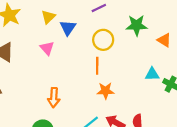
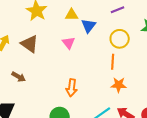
yellow triangle: (48, 17) -> (72, 15), turned 40

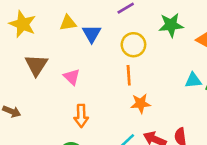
pink triangle: (69, 43) -> (72, 77), moved
brown triangle: (30, 44) -> (36, 65), moved, turned 36

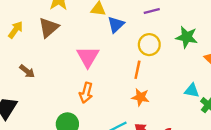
brown triangle: (36, 65) -> (49, 28), moved
pink triangle: (72, 77) -> (88, 57), size x1.5

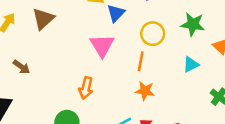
pink triangle: (88, 57) -> (102, 46), moved
cyan triangle: (192, 91) -> (191, 64), moved, turned -35

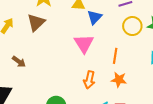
yellow circle: (153, 34) -> (132, 26), moved
orange arrow: (86, 88) -> (89, 80), moved

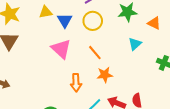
yellow circle: (132, 26) -> (93, 21), moved
orange line: (115, 56) -> (95, 53), turned -35

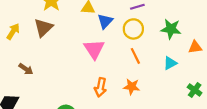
orange triangle: (154, 23) -> (195, 47), turned -48
orange line: (95, 53) -> (135, 56), moved

